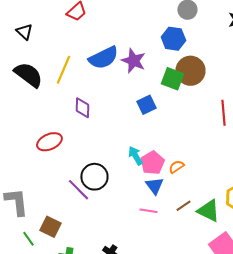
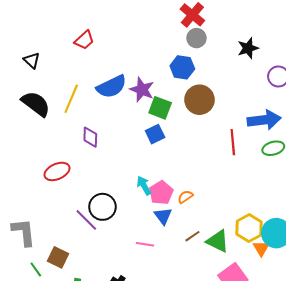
green square: (172, 79) -> (160, 108), moved
pink line: (148, 211) -> (145, 244), moved

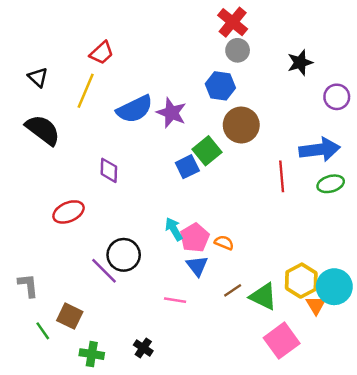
yellow line: (71, 99) -> (86, 91), moved
green square: (160, 108) -> (207, 151), moved, turned 30
orange semicircle: (185, 197) -> (224, 243), turned 56
gray L-shape: (24, 232) -> (28, 285), size x0.7

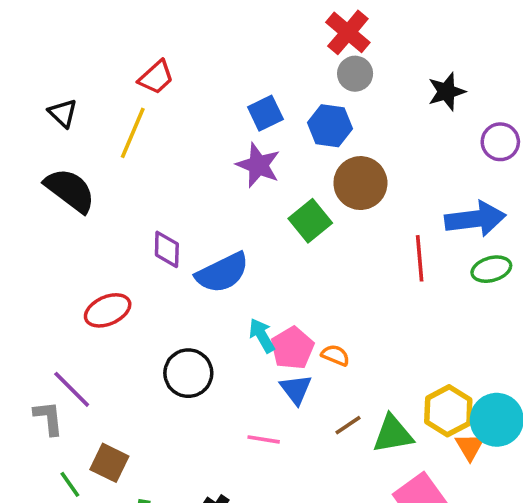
blue semicircle: (135, 109) -> (222, 273), moved
blue square: (187, 167) -> (265, 113), moved
purple line: (104, 271) -> (72, 389), moved
green triangle: (263, 296) -> (393, 434), turned -36

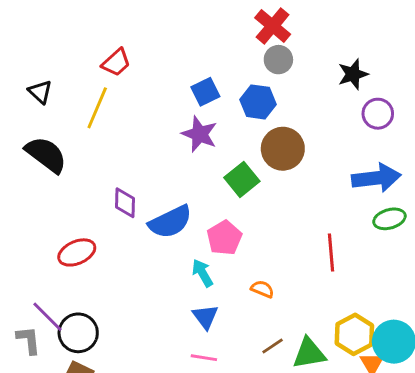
purple circle: (500, 142) -> (378, 114), moved
red line: (420, 258) -> (331, 252), moved
pink pentagon: (292, 348) -> (224, 238), moved
black circle: (188, 373) -> (78, 333), moved
blue triangle: (296, 389) -> (205, 317), moved

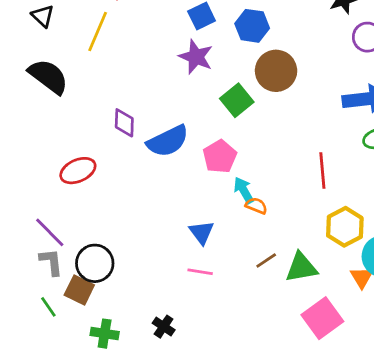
cyan arrow: (202, 273) -> (244, 190), moved
black circle: (78, 333) -> (95, 263), moved
yellow hexagon: (354, 334) -> (345, 227), moved
gray L-shape: (29, 340) -> (51, 262), moved

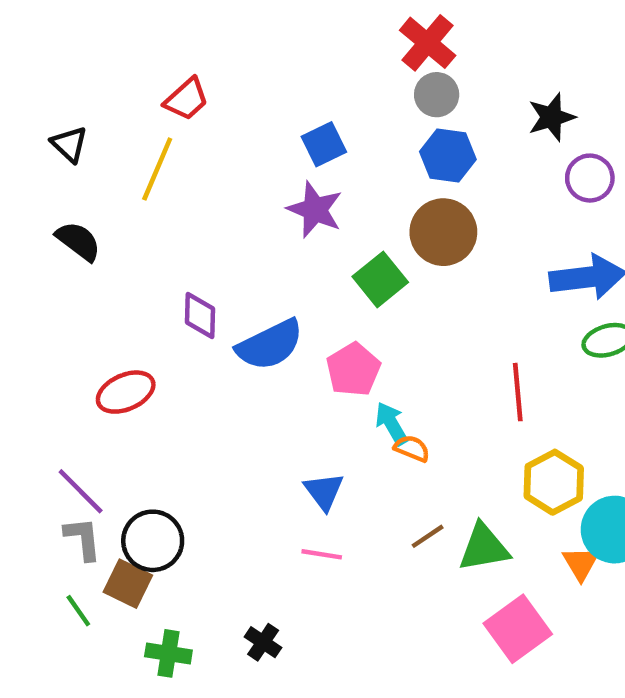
blue hexagon: (252, 26) -> (448, 155), moved
black semicircle: (48, 76) -> (78, 241), size x0.7

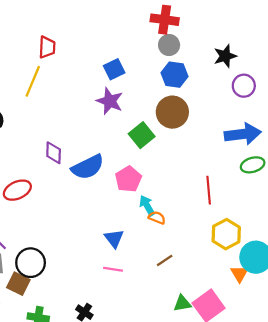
red cross: (428, 43) -> (165, 20), turned -32
red trapezoid: (186, 99) -> (47, 47), turned -45
green triangle: (484, 548) -> (182, 303), moved, size x0.7

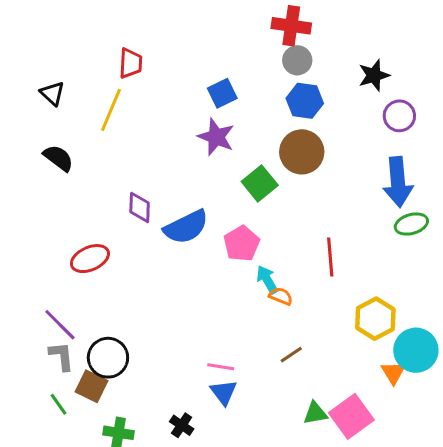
blue arrow: (243, 134) -> (398, 182), turned 92
red line: (209, 190) -> (330, 257), moved
blue triangle: (114, 238) -> (224, 392), moved

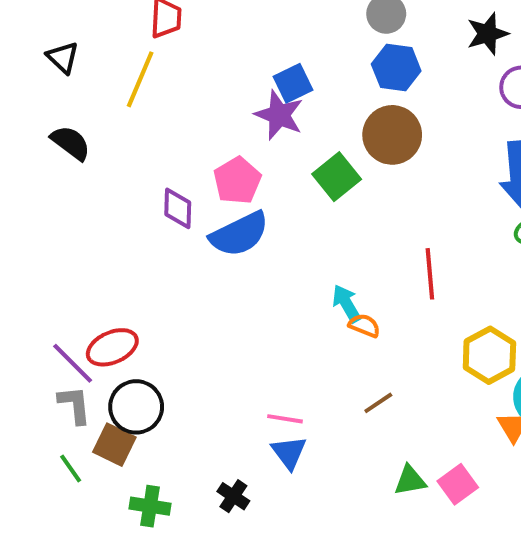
blue square: (222, 93) -> (293, 83), moved
pink pentagon: (242, 244) -> (237, 181), moved
red ellipse: (90, 259) -> (112, 347), moved
pink square: (351, 416) -> (458, 484), size x0.7

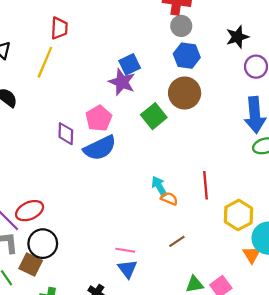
red line: (430, 274) -> (205, 185), moved

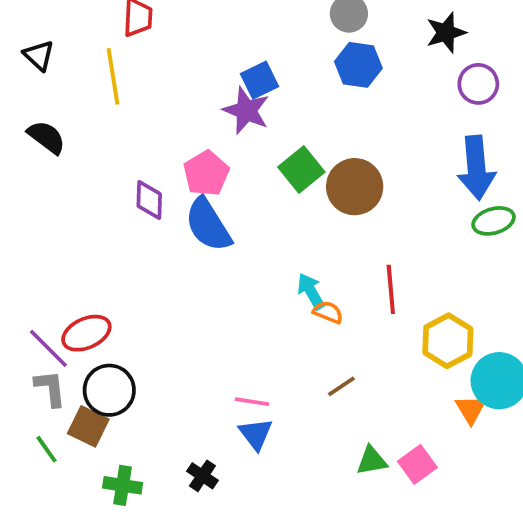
yellow line: (45, 62) -> (113, 76), turned -32
brown circle: (185, 93) -> (355, 187), moved
blue semicircle: (100, 148) -> (208, 225), turned 84

